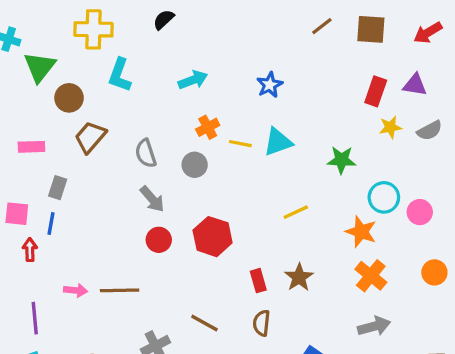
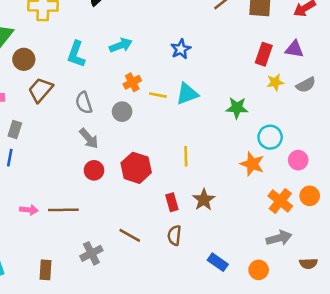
cyan L-shape: (120, 75) -> (76, 54), moved
yellow line: (296, 212) -> (186, 156), moved, turned -66
pink circle: (420, 212) -> (298, 160), moved
orange cross: (371, 276) -> (280, 201), moved
gray arrow: (374, 326) -> (279, 238), moved

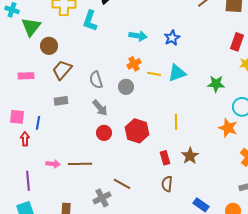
cyan arrow: (121, 45) -> (138, 36), moved, turned 30
cyan L-shape: (76, 54) -> (90, 21), moved
gray rectangle: (15, 130) -> (61, 101), moved, turned 64
brown line: (130, 235) -> (122, 184), moved

